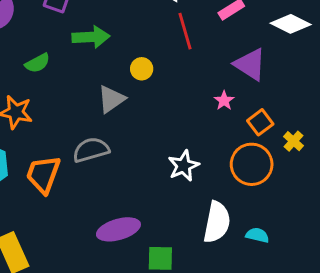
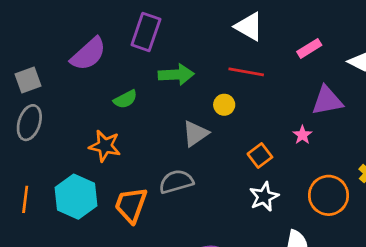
red line: (185, 31) -> (246, 72), moved, turned -64
purple triangle: (250, 64) -> (327, 101), turned -44
orange square: (260, 122) -> (260, 156), moved

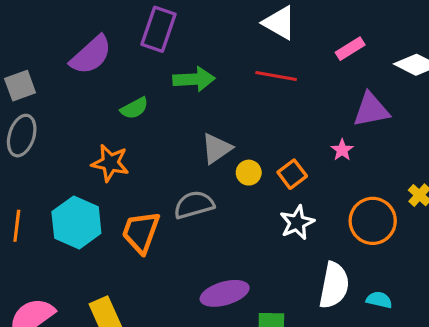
yellow circle: (224, 105) -> (249, 173), moved

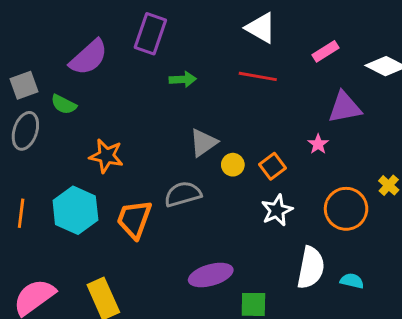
green arrow: (194, 79) -> (183, 79), size x0.7
green semicircle: (134, 108) -> (64, 104), moved, turned 55

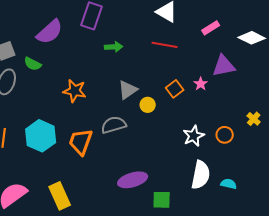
pink star: (318, 144) -> (201, 84), moved
orange star: (106, 156) -> (75, 91), moved
orange square: (273, 166) -> (175, 89), moved
orange circle: (346, 209) -> (225, 135), size x0.6
white star: (277, 210) -> (194, 136), moved

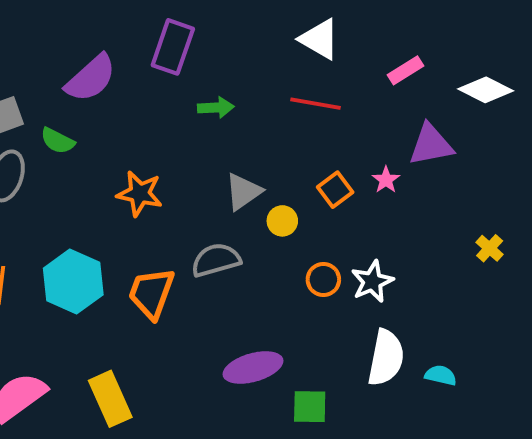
orange circle: (225, 135) -> (323, 280), moved

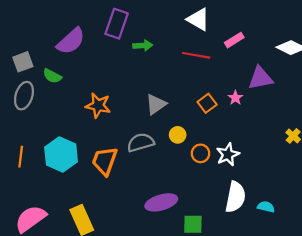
pink rectangle: (405, 70) -> (234, 40), moved
green arrow: (216, 108) -> (143, 45), moved
yellow circle: (282, 221) -> (178, 135), moved

